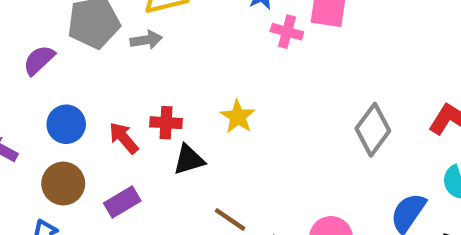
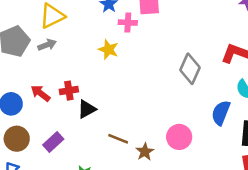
yellow star: (238, 117) -> (108, 50), moved
red arrow: (124, 138) -> (40, 93), moved

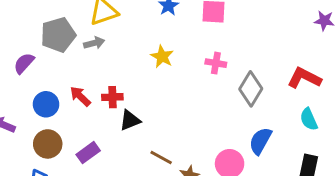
pink cross: (128, 23) -> (216, 63), moved
blue semicircle: (221, 113) -> (260, 141), moved

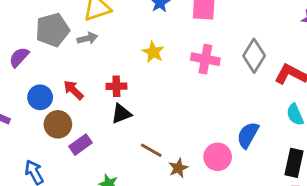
pink cross: (216, 63) -> (205, 59), size x1.4
gray diamond: (251, 89) -> (254, 56), moved
red cross: (112, 97) -> (116, 86), moved
brown circle: (48, 144) -> (58, 124), moved

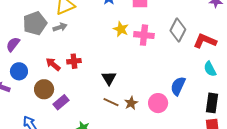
yellow star: (153, 52) -> (121, 29), moved
red cross: (116, 86) -> (74, 61), moved
blue circle: (40, 97) -> (19, 71), moved
black triangle: (121, 114) -> (109, 78), moved, turned -35
brown star: (178, 168) -> (131, 103), moved

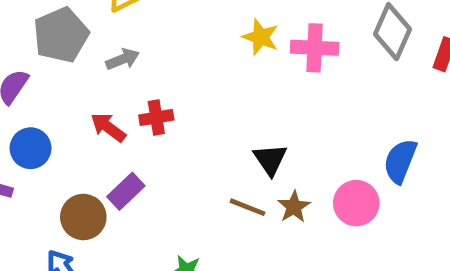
gray arrow: (60, 27) -> (123, 59), moved
black triangle: (109, 78) -> (270, 159), moved
brown circle: (44, 89) -> (83, 217), moved
purple rectangle: (61, 102) -> (126, 191), moved

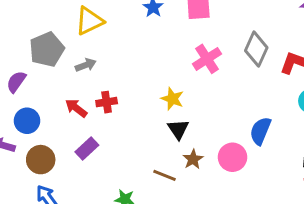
yellow star: (261, 37) -> (172, 99), moved
pink cross: (315, 48) -> (207, 59), turned -36
brown line: (247, 207) -> (165, 175), moved
brown circle: (83, 217) -> (41, 160), moved

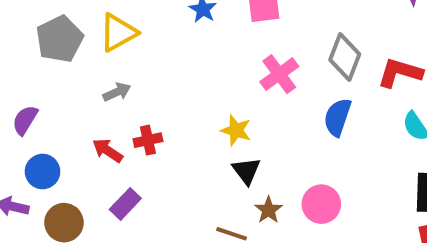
gray pentagon: (47, 49) -> (60, 39), moved
blue semicircle: (260, 131) -> (337, 117), moved

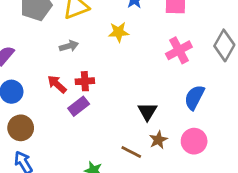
blue semicircle: (337, 117) -> (194, 97), moved
yellow star: (236, 130) -> (119, 32), moved, turned -30
purple rectangle: (125, 204) -> (79, 106), moved

